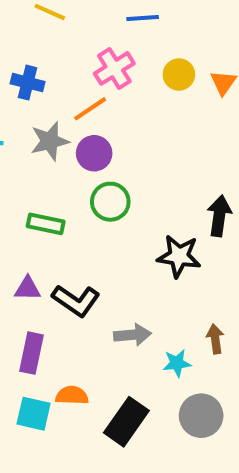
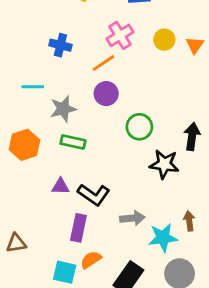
gray star: (50, 141) -> (63, 109), moved
green circle: (110, 202) -> (139, 127), moved
purple rectangle: (32, 353) -> (78, 228), moved
cyan star: (177, 363) -> (163, 238), size x1.5
orange semicircle: (72, 395) -> (91, 260), turned -35

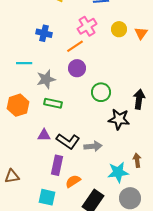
gray arrow: (132, 218) -> (93, 146), moved
orange semicircle: (91, 260) -> (73, 181), moved

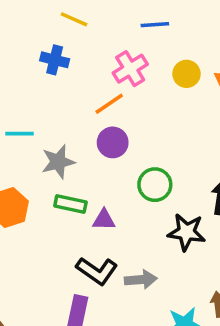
blue cross: (44, 33) -> (55, 60), moved
purple triangle: (44, 135) -> (104, 220), moved

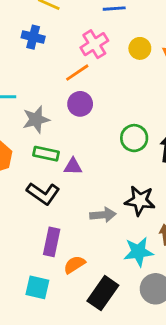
green circle: (155, 185) -> (134, 138), moved
black star: (187, 232) -> (140, 201), moved
black L-shape: (97, 271) -> (43, 193), moved

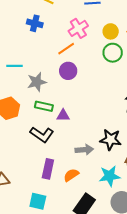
green circle: (134, 138) -> (113, 53), moved
orange semicircle: (74, 265) -> (71, 175), moved

